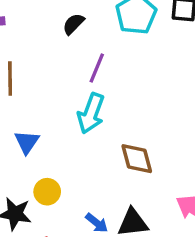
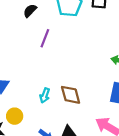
cyan arrow: (91, 113) -> (45, 95), moved, size x0.6

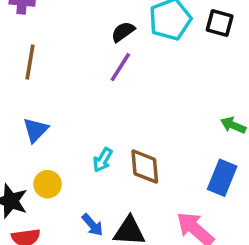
black semicircle: (30, 11) -> (123, 32), moved

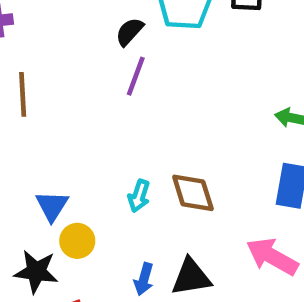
blue triangle: (36, 130) -> (52, 206), moved
blue arrow: (92, 225) -> (144, 279), turned 70

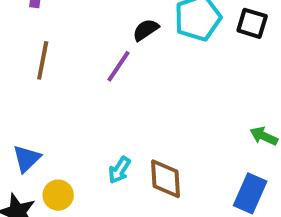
purple line: (136, 76) -> (118, 66), moved
blue triangle: (52, 206) -> (27, 159), moved

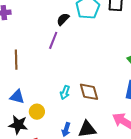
brown line: (43, 60) -> (16, 60), moved
blue triangle: (27, 159) -> (17, 97), turned -49

